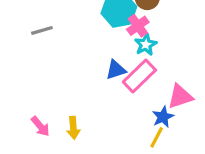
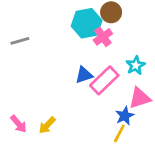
cyan star: (146, 45) -> (136, 65), moved
yellow arrow: (73, 128) -> (47, 125), turned 48

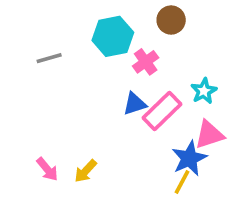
cyan hexagon: (87, 23) -> (113, 36), moved
pink cross: (103, 37) -> (146, 62), moved
blue star: (125, 116) -> (189, 158), size x1.4

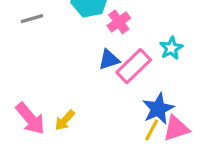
pink triangle: (209, 135) -> (176, 128), moved
pink arrow: (47, 169) -> (30, 119), size x1.5

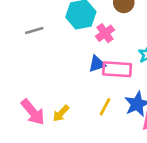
pink rectangle: (134, 66) -> (117, 69), turned 48
yellow line: (152, 130) -> (105, 107), moved

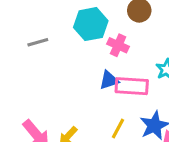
pink cross: (105, 33) -> (118, 45), turned -30

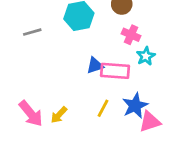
pink cross: (118, 45) -> (131, 35), moved

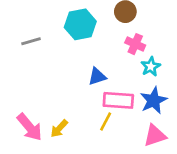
pink rectangle: (115, 71) -> (118, 100), moved
blue star: (135, 106) -> (154, 100), moved

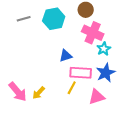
gray line: (31, 41) -> (24, 19), moved
pink cross: (135, 44) -> (93, 33), size x1.5
pink triangle: (155, 136) -> (97, 97), moved

